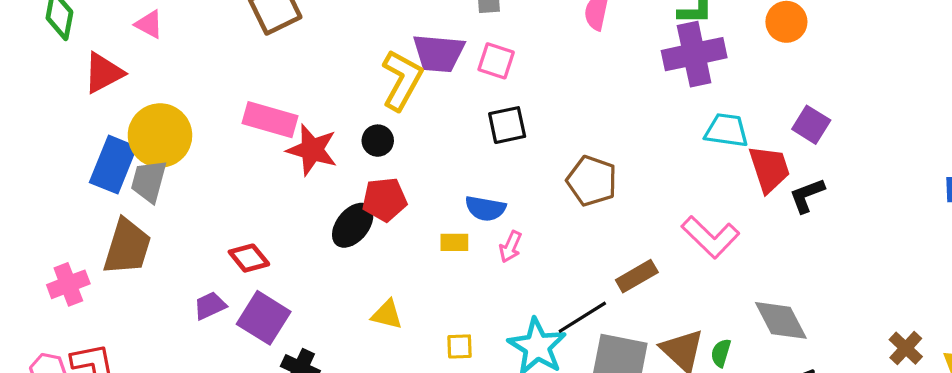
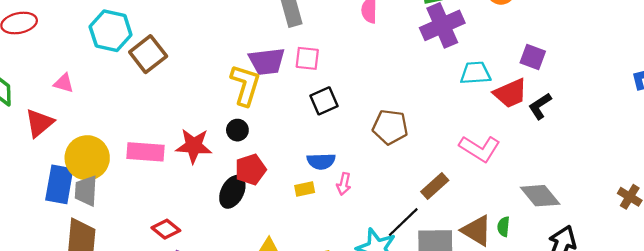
pink rectangle: (270, 120) -> (146, 152), moved
red trapezoid: (769, 169) -> (510, 93), turned 96

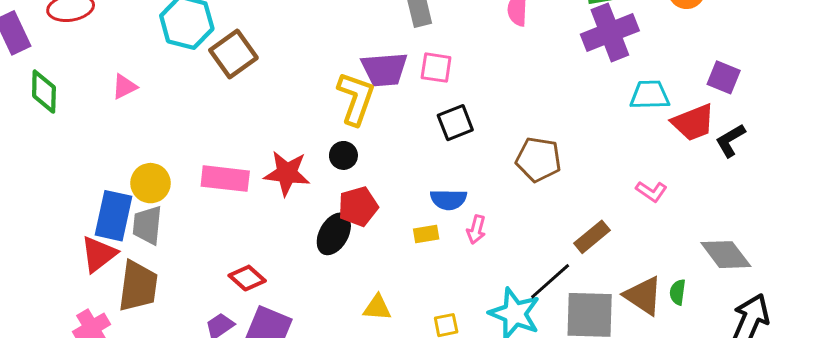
pink triangle: (64, 83) -> (124, 87), turned -45
red triangle: (39, 123) -> (99, 254), moved
pink L-shape: (480, 149) -> (651, 191), size x0.6
yellow circle: (87, 158) -> (150, 183), size x0.7

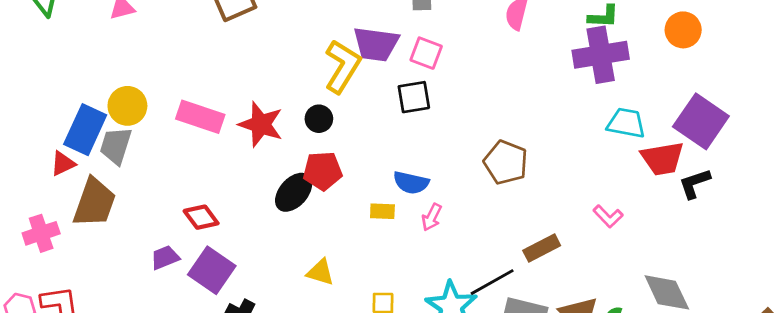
purple square: (724, 77) -> (701, 121), size x1.6
black square: (455, 123) -> (414, 97), moved
red triangle: (99, 254) -> (63, 164), size x0.7

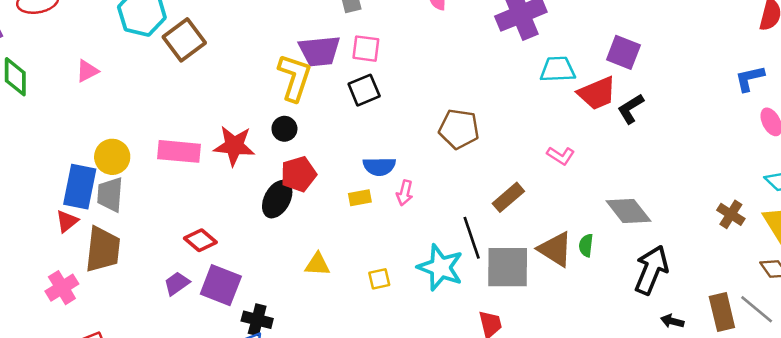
purple square: (701, 121) -> (623, 52), size x0.7
black line: (492, 282) -> (472, 238), turned -66

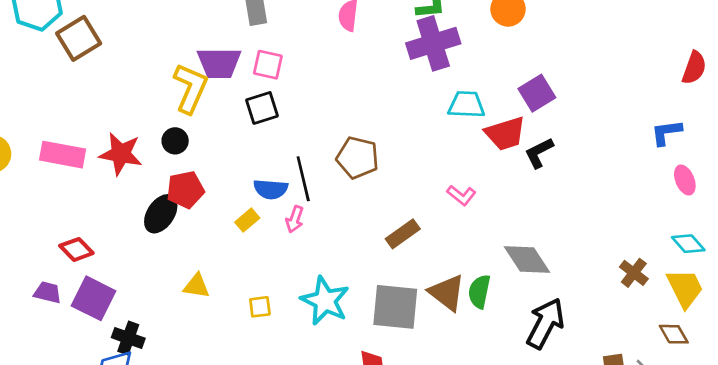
purple square: (623, 52) -> (537, 93), turned 32
yellow rectangle: (360, 198) -> (247, 220), turned -35
black line: (472, 238) -> (303, 179), moved
green semicircle: (586, 245) -> (479, 292), size x1.4
purple trapezoid: (177, 284) -> (48, 292), turned 44

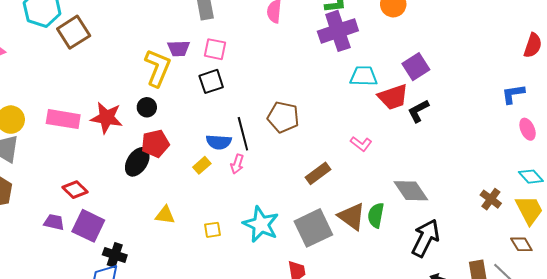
purple trapezoid: (219, 63) -> (179, 48), size x0.7
gray square: (395, 307) -> (313, 228), turned -30

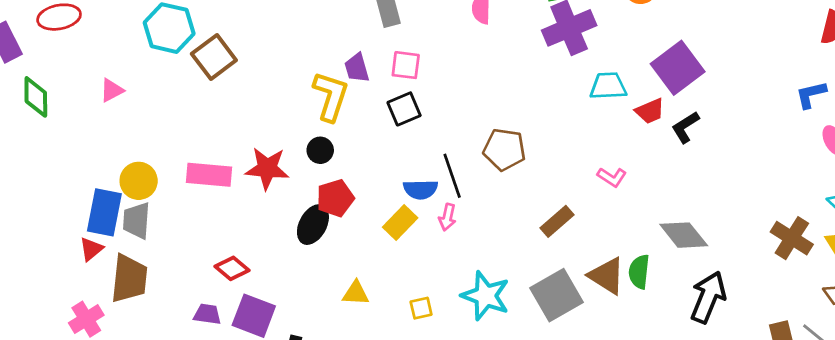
purple trapezoid: (179, 48) -> (357, 68), turned 80
purple square: (416, 67) -> (678, 68), size x1.4
red trapezoid: (393, 97) -> (650, 111), size x0.7
yellow rectangle: (202, 165) -> (400, 223), size x1.4
brown cross: (491, 199) -> (792, 238), size x1.4

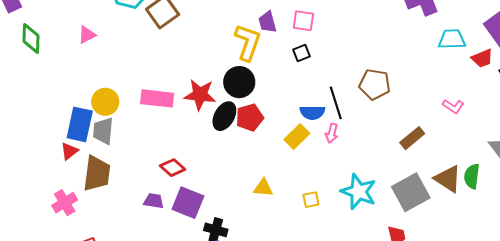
black square: (404, 109) -> (301, 53), size x0.7
black circle: (320, 150) -> (239, 82), size x1.6
black ellipse: (313, 225) -> (224, 116), moved

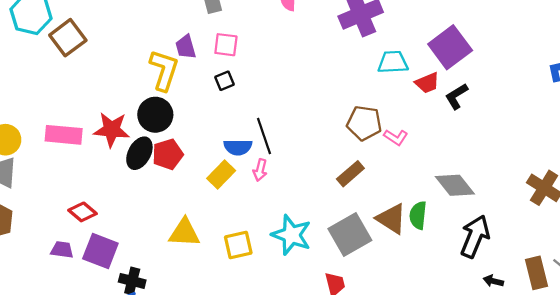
brown pentagon: (375, 84) -> (364, 123), moved
yellow triangle: (263, 188) -> (184, 233), size x1.4
yellow square: (311, 200) -> (238, 245), size x1.5

